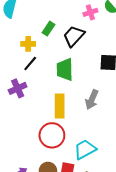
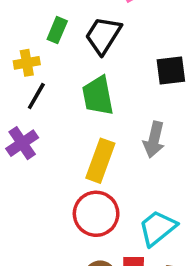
yellow rectangle: (60, 106) -> (100, 161), turned 30

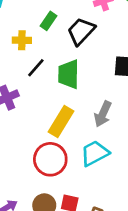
black line: (36, 96) -> (36, 68), moved
cyan trapezoid: (158, 228) -> (95, 153), moved

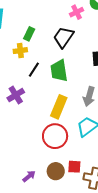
green rectangle: (49, 21) -> (29, 34), moved

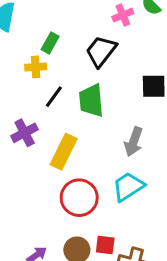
yellow rectangle: (59, 107) -> (64, 152), moved

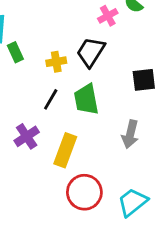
green rectangle: (50, 43) -> (15, 52), moved, turned -48
yellow cross: (36, 67) -> (56, 62), moved
cyan trapezoid: (128, 187) -> (133, 202), moved

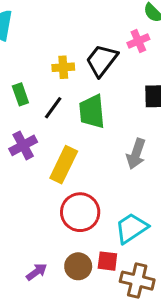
pink cross: (108, 16) -> (138, 41), moved
green rectangle: (15, 52) -> (20, 94), moved

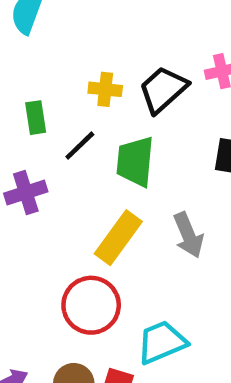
gray arrow: (136, 154) -> (188, 235), turned -52
yellow rectangle: (64, 165) -> (118, 238), moved

